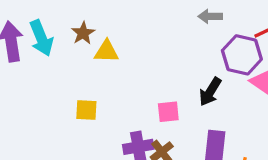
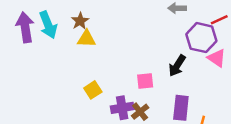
yellow triangle: (106, 51) -> (86, 39), moved
yellow square: (86, 110) -> (93, 90), moved, turned -36

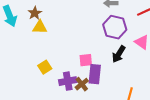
purple hexagon: (201, 38) -> (115, 27), moved
black arrow: (177, 66) -> (119, 54), moved
purple rectangle: (181, 108) -> (95, 74), moved

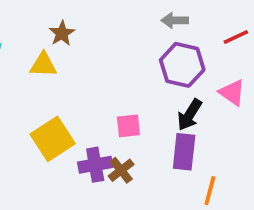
brown star: (35, 13) -> (62, 33), moved
yellow square: (45, 67) -> (53, 139), size x1.6
purple rectangle: (95, 74) -> (184, 152), moved

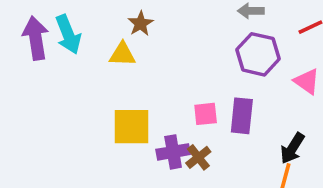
black arrow: (190, 115) -> (292, 148), moved
yellow square: (53, 139) -> (131, 127), turned 33
purple rectangle: (184, 152) -> (242, 116), moved

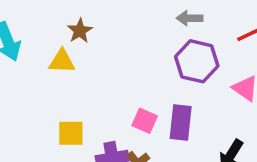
pink square: (206, 114) -> (145, 121), turned 30
yellow square: (131, 127) -> (71, 133), size x0.7

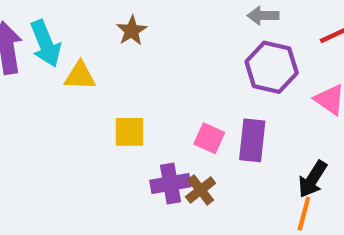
yellow triangle: (62, 61) -> (80, 76), moved
yellow square: (71, 133) -> (130, 132), moved

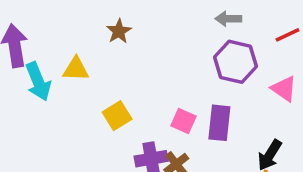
cyan arrow: (46, 44) -> (38, 82), moved
yellow square: (130, 132) -> (117, 116), turned -32

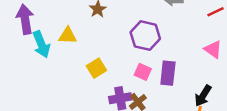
purple hexagon: (235, 62) -> (145, 36), moved

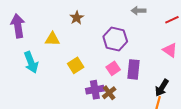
cyan arrow: (41, 44) -> (31, 62), moved
pink square: (143, 72) -> (113, 68), turned 32

